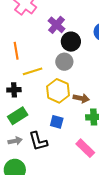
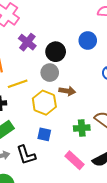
purple cross: (57, 25) -> (27, 42), moved
brown arrow: (81, 98) -> (67, 91), moved

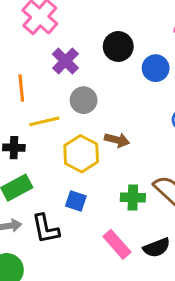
black circle: (56, 52) -> (118, 47), moved
gray circle: (50, 73) -> (84, 100), moved

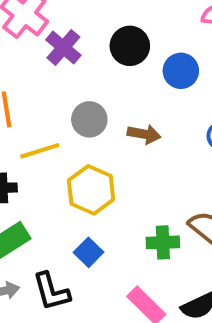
purple cross: (65, 61) -> (63, 47), moved
brown arrow: (117, 140) -> (144, 134), moved
blue square: (76, 201) -> (89, 252), turned 30

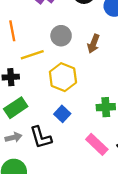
brown arrow: (144, 134) -> (93, 44), turned 102

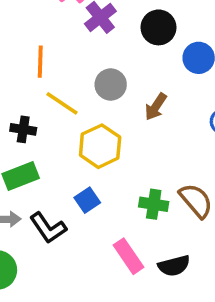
yellow line: (32, 55) -> (62, 103), turned 40
black L-shape: (41, 137) -> (48, 228), turned -30

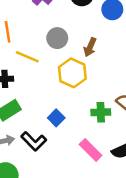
yellow hexagon: (100, 146) -> (72, 73), moved

